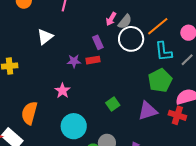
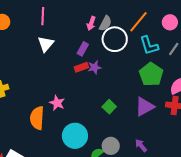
white triangle: (45, 37) -> (46, 44), moved
purple rectangle: (98, 42) -> (83, 49), turned 64
purple star: (74, 61) -> (94, 67), moved
orange semicircle: (29, 113) -> (37, 118), moved

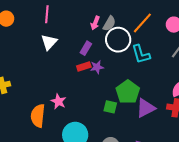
cyan L-shape: (149, 45) -> (141, 54), moved
green pentagon: (151, 74) -> (128, 92), moved
green square: (109, 107) -> (110, 107), turned -32

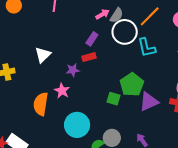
pink arrow: (95, 23) -> (102, 14), turned -144
white triangle: (49, 42) -> (43, 55), moved
purple star: (97, 67) -> (73, 70), moved

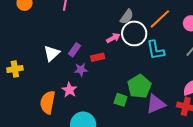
pink arrow: (102, 14) -> (113, 38), moved
purple rectangle: (92, 39) -> (74, 50), moved

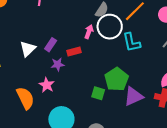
pink arrow: (113, 38) -> (89, 32), turned -40
orange semicircle: (48, 102) -> (25, 98), turned 145

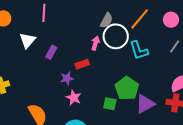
purple rectangle: (51, 45) -> (51, 52), moved
white triangle: (28, 49) -> (27, 40), moved
pink star: (47, 85) -> (74, 98), moved

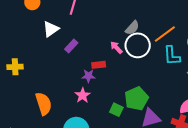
pink arrow: (95, 43) -> (116, 47), turned -72
cyan L-shape: (139, 50) -> (172, 56), moved
purple star: (67, 78) -> (88, 76), moved

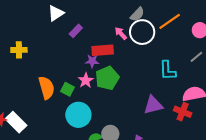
cyan L-shape: (172, 56) -> (168, 70), moved
red rectangle: (99, 65) -> (103, 50), size x1.5
green pentagon: (137, 99) -> (107, 78), moved
green square: (116, 110) -> (67, 89), moved

